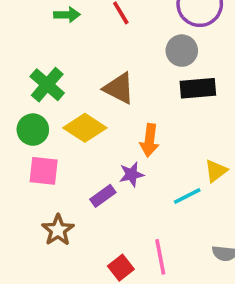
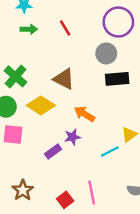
orange arrow: (149, 140) -> (84, 114), turned 115
brown star: (58, 230) -> (23, 190), moved

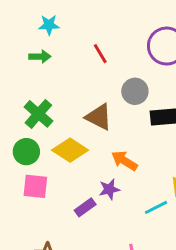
green arrow: (29, 29) -> (40, 57), moved
gray circle: (106, 53) -> (135, 91), moved

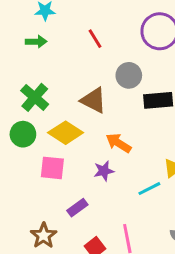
pink square: (35, 186) -> (52, 168), moved
purple rectangle: (85, 207) -> (77, 208), moved

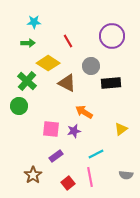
yellow diamond: (66, 133) -> (48, 63), moved
pink square: (52, 168) -> (51, 129), moved
cyan line: (149, 189) -> (96, 154), moved

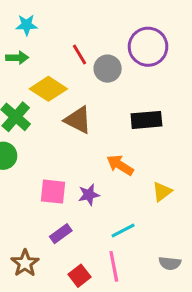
gray circle: (91, 66) -> (108, 69), moved
orange arrow: (84, 112) -> (120, 165), moved

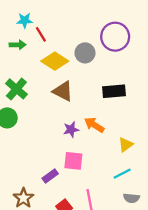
red line: (79, 55) -> (41, 34), moved
yellow diamond: (48, 89) -> (55, 61), moved
pink square: (53, 192) -> (73, 161), moved
purple star: (89, 195) -> (71, 130), moved
cyan line: (123, 231) -> (122, 174), moved

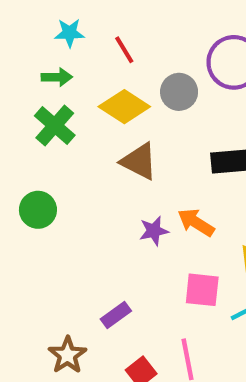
red line: (41, 34) -> (124, 50), moved
green cross: (16, 89) -> (55, 126), moved
pink square: (73, 161) -> (202, 290), moved

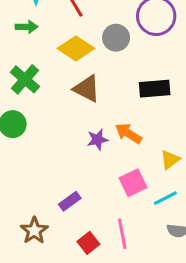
green cross: (55, 126) -> (25, 79), moved
pink square: (202, 290) -> (133, 183), turned -32

